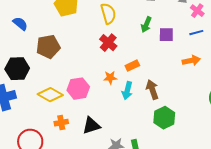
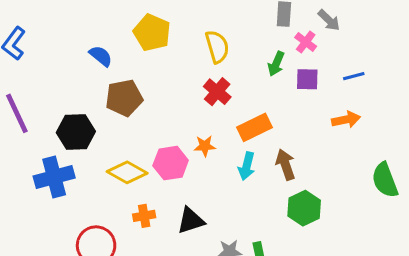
pink cross: (197, 11) -> (306, 42), moved
blue semicircle: (20, 24) -> (101, 56), moved
orange rectangle: (132, 66) -> (254, 127), size x1.5
orange star: (110, 78) -> (205, 146), moved

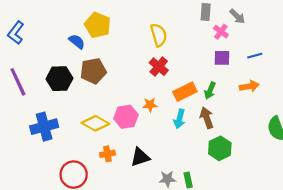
yellow pentagon: (152, 33) -> (98, 25), moved
green arrow: (276, 64) -> (210, 91), moved
black hexagon: (76, 132) -> (59, 79), moved

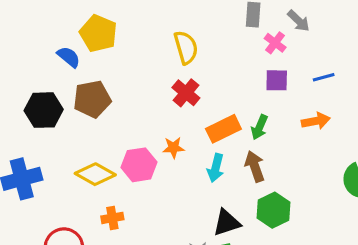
black triangle: (140, 157) -> (227, 223), moved

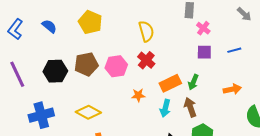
gray arrow: (299, 21) -> (244, 14), moved
blue semicircle: (69, 57) -> (49, 26), moved
orange arrow: (316, 121) -> (232, 89), moved
pink hexagon: (139, 165) -> (116, 66), moved

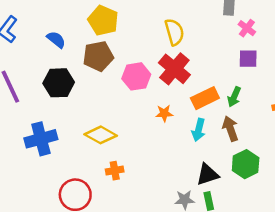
blue semicircle: (49, 26) -> (56, 40), moved
red cross: (146, 60) -> (174, 69), size x1.4
brown pentagon: (86, 64) -> (98, 56), moved

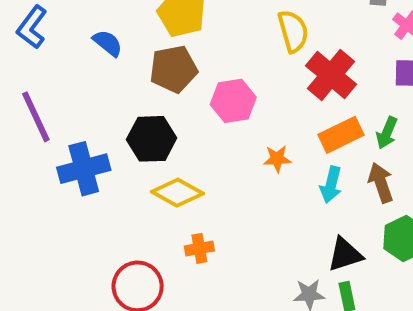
red cross: (174, 69) -> (331, 75), moved
black hexagon: (59, 83) -> (152, 139), moved
blue cross: (41, 139) -> (84, 169), moved

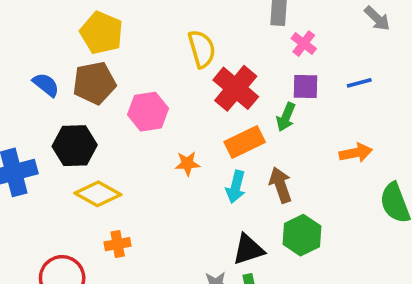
blue semicircle: (108, 43) -> (46, 85), moved
green arrow: (387, 133) -> (286, 117), moved

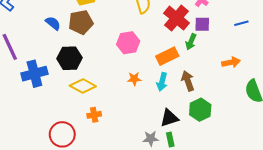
blue line: (359, 83) -> (241, 23), moved
red cross: (236, 88) -> (176, 18), moved
pink hexagon: (148, 112) -> (128, 43), moved
orange star: (187, 163) -> (134, 79), moved

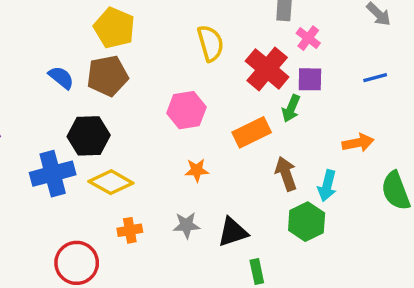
blue cross: (34, 74) -> (53, 174), moved
cyan arrow: (162, 82) -> (327, 186), moved
black triangle: (169, 118) -> (233, 232), moved
gray star: (151, 138) -> (186, 225), moved

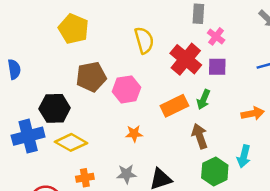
brown pentagon: (108, 76) -> (91, 77), moved
blue semicircle: (61, 78) -> (14, 69), moved, turned 42
green arrow: (291, 108) -> (203, 100), moved
cyan arrow: (327, 186) -> (244, 156), moved

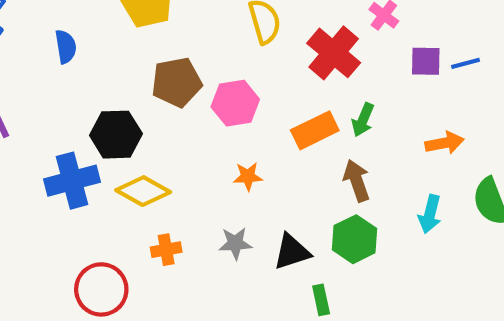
purple square: (217, 67) -> (426, 61), moved
blue semicircle: (14, 69) -> (66, 47), moved
green hexagon: (215, 171) -> (355, 239), moved

